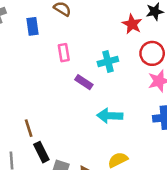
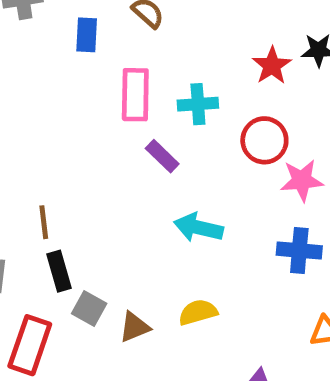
pink rectangle: (64, 53) -> (135, 95), size x1.5
red circle: (152, 53) -> (264, 140), moved
cyan cross: (108, 61) -> (198, 104), moved

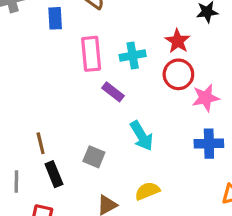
red star: (272, 66) -> (178, 41), moved
cyan arrow: (198, 228) -> (142, 136), turned -128
gray square: (89, 308) -> (94, 157), moved

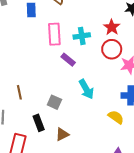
black rectangle: (54, 174) -> (39, 123), moved
yellow semicircle: (147, 191) -> (116, 117), moved, turned 56

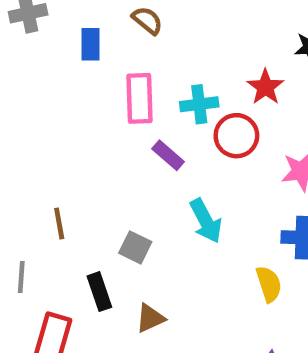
red circle: (112, 49) -> (236, 136), moved
yellow semicircle: (116, 117) -> (269, 284), turned 35

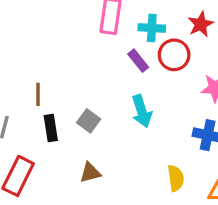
purple rectangle: (168, 155) -> (138, 61), moved
yellow semicircle: (269, 284) -> (176, 178), moved
black rectangle: (99, 292) -> (51, 128), moved

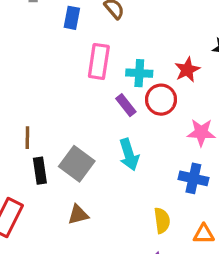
gray square: (89, 121) -> (77, 164), size x1.5

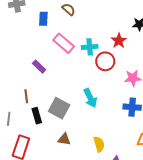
pink rectangle: (99, 61) -> (64, 43), turned -50
purple rectangle: (126, 105) -> (39, 67), moved
brown triangle: (78, 215) -> (64, 139), turned 32
yellow semicircle: (162, 220) -> (99, 144), moved

